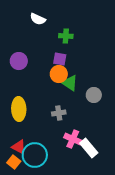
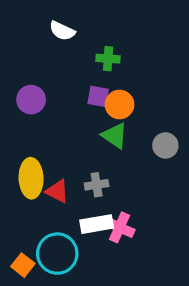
orange circle: (59, 74) -> (120, 104), moved
gray circle: (94, 95) -> (165, 145), moved
red triangle: (19, 147) -> (57, 191), moved
white rectangle: (89, 148) -> (97, 224), moved, turned -60

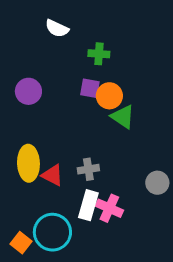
green triangle: (115, 136) -> (123, 117), moved
gray circle: (165, 145) -> (157, 183), moved
white rectangle: (97, 224) -> (88, 205), turned -64

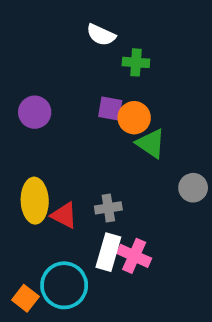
white semicircle: (57, 28) -> (101, 35), moved
green cross: (99, 54) -> (136, 62), moved
gray circle: (157, 183) -> (193, 188), moved

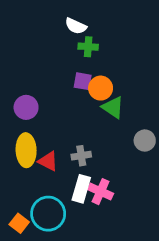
green cross: (136, 62) -> (88, 47), moved
purple circle: (35, 112) -> (26, 107), moved

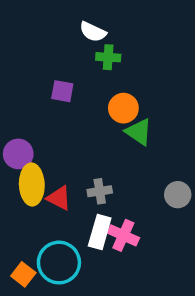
purple square: (83, 81) -> (62, 91), moved
purple circle: (26, 107) -> (18, 154), moved
gray circle: (145, 141) -> (178, 195), moved

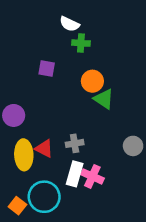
yellow ellipse: (32, 184) -> (24, 155), moved

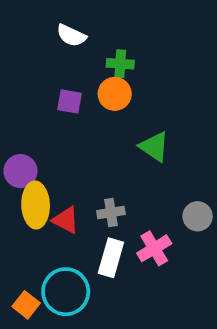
white semicircle: (70, 24) -> (71, 35), moved
orange circle: (92, 81) -> (115, 94), moved
yellow ellipse: (24, 155) -> (36, 205), moved
pink cross: (92, 176) -> (154, 248), moved, turned 35

